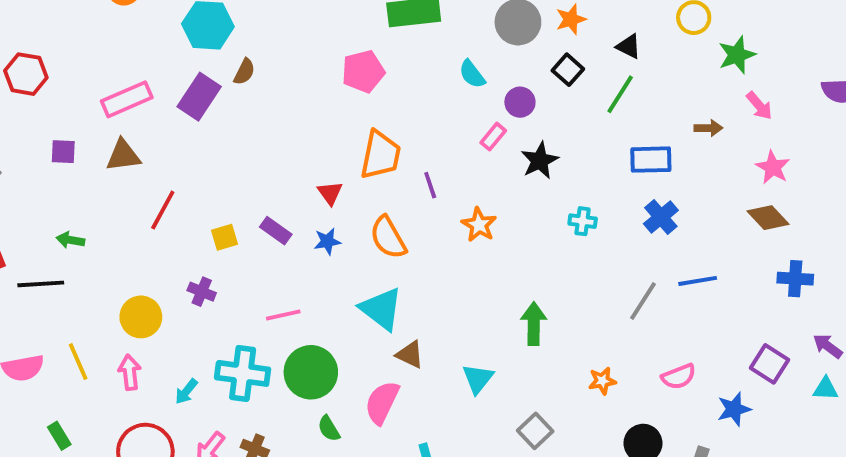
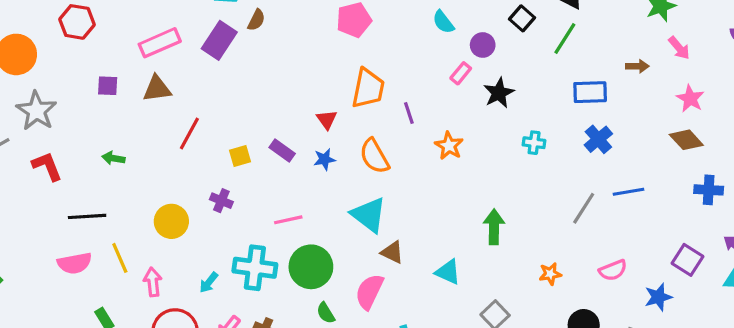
black line: (41, 284) -> (87, 216), moved
pink arrow: (130, 372) -> (153, 282), moved
cyan triangle: (478, 379) -> (448, 272), turned -44

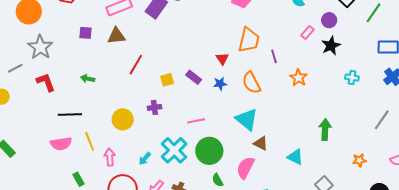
purple circle: (483, 45) -> (329, 20), moved
purple cross: (221, 201) -> (154, 107), turned -32
cyan cross: (255, 268) -> (174, 150), turned 36

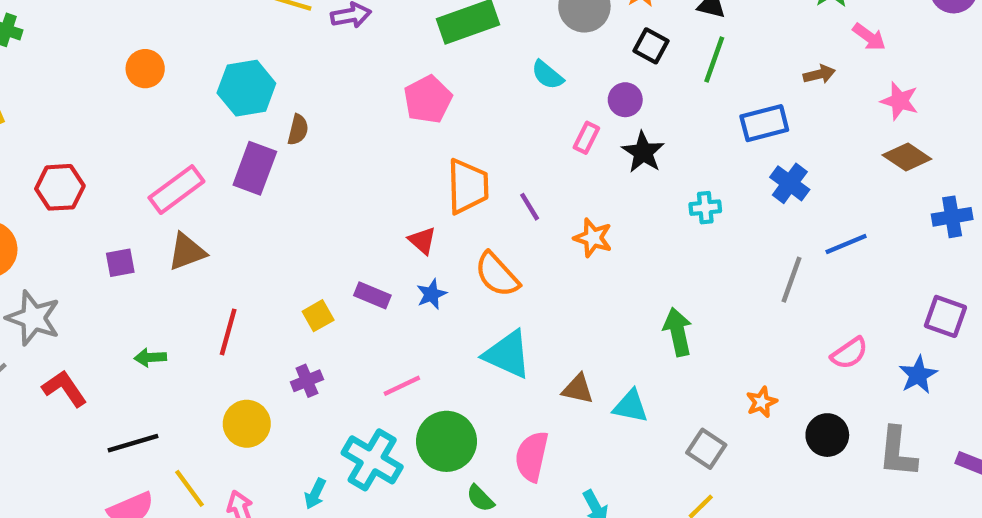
red line: (136, 65) -> (228, 332), moved
brown triangle: (261, 143) -> (578, 389), moved
orange star: (359, 160) -> (762, 402), moved

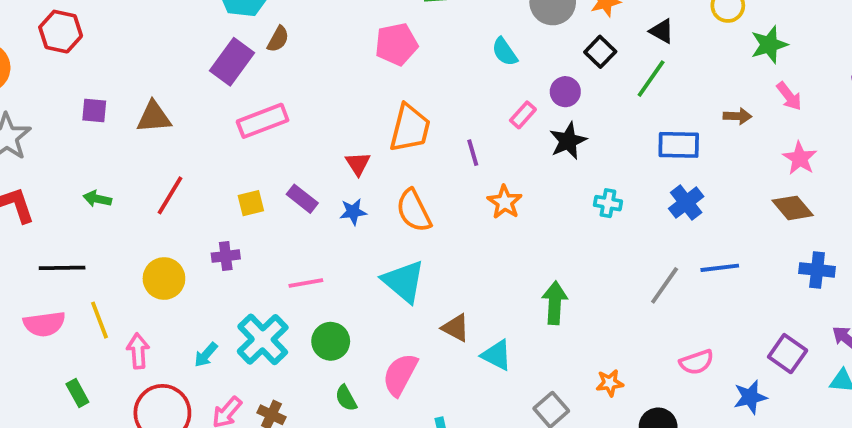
pink rectangle: (176, 190) -> (263, 121), moved
purple line: (530, 207) -> (473, 153), moved
green circle: (446, 441) -> (331, 341), size x0.7

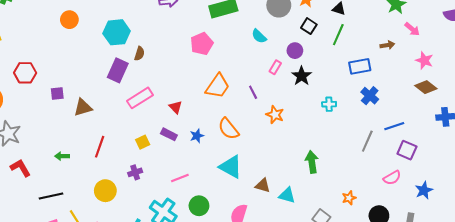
purple square: (94, 110) -> (57, 94), moved
orange trapezoid: (410, 128) -> (218, 86), turned 32
red triangle: (358, 164) -> (176, 107), moved
purple square: (788, 354) -> (407, 150), moved

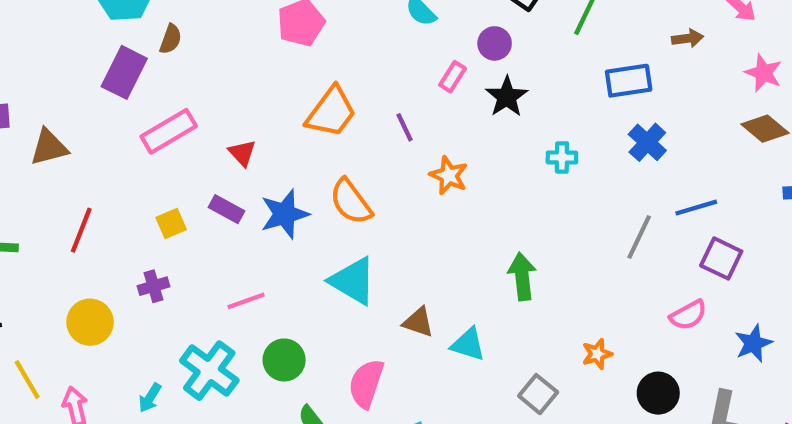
blue star: (197, 136) -> (285, 214), size x1.6

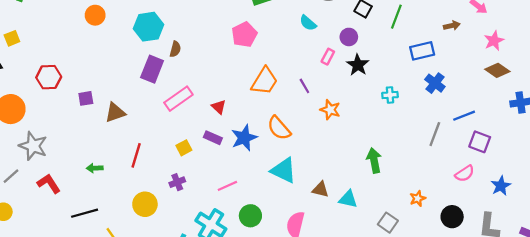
pink star: (764, 73) -> (494, 41), turned 30

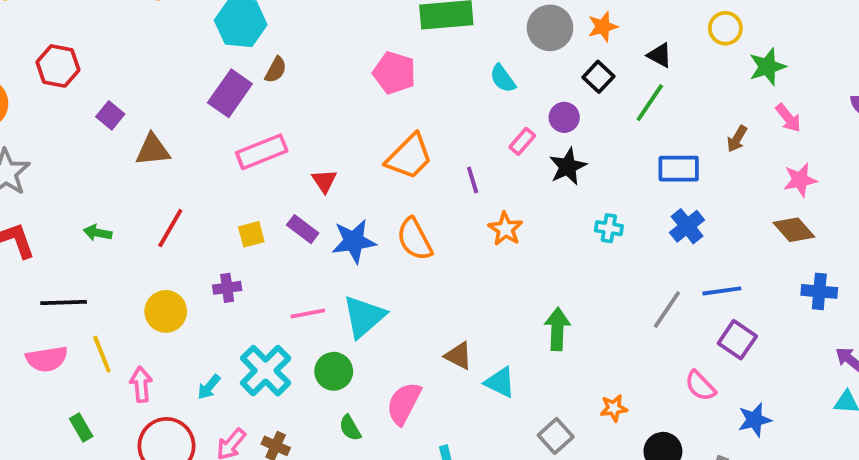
brown arrow: (452, 26) -> (737, 139), turned 119
pink pentagon: (244, 35) -> (394, 73), turned 30
purple square: (86, 98) -> (110, 115), turned 35
cyan triangle: (284, 170) -> (364, 317), moved, turned 40
pink semicircle: (465, 174) -> (700, 386), turned 66

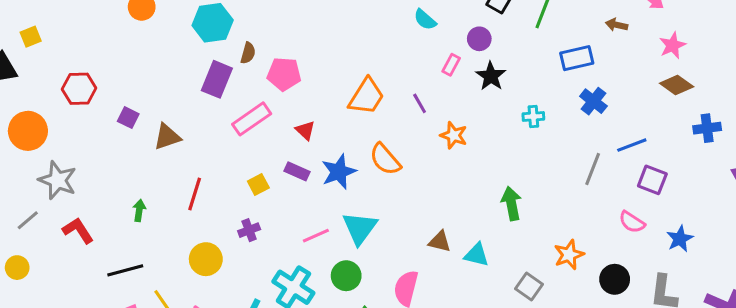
pink pentagon: (394, 73) -> (284, 74), moved
brown arrow: (737, 139) -> (617, 25), turned 85
green arrow: (98, 233) -> (139, 210), turned 100
orange star: (614, 408) -> (569, 255), size x1.4

